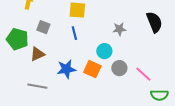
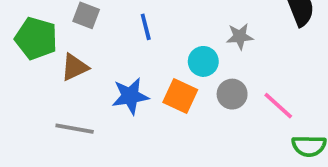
gray star: (119, 29) -> (240, 36), moved

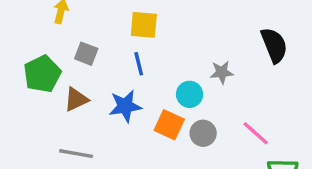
green pentagon: (36, 38) -> (42, 74), turned 30
gray circle: (232, 94) -> (203, 133), moved
blue star: (130, 96) -> (125, 106), moved

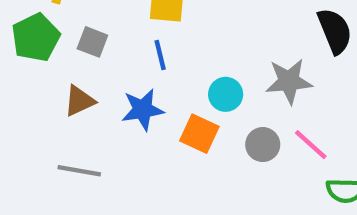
gray star: (222, 72) -> (289, 81), moved, size x1.5
green pentagon: (42, 74) -> (36, 38), moved
gray circle: (203, 133) -> (263, 145), moved

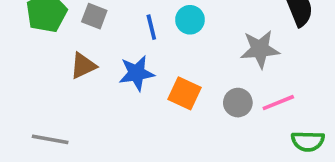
cyan circle: (226, 94) -> (190, 20), moved
pink line: (311, 145) -> (278, 103), turned -64
gray line: (79, 171) -> (50, 139), moved

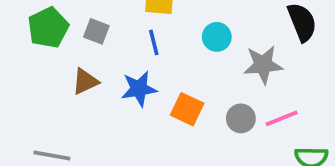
cyan circle: (190, 20) -> (217, 37), moved

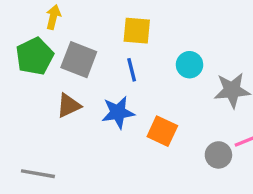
gray square: (96, 31) -> (79, 60), size x1.5
gray circle: (241, 118) -> (218, 155), moved

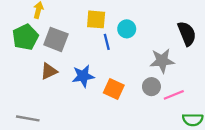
cyan circle: (190, 65) -> (127, 29), moved
blue line: (132, 70) -> (107, 42), moved
gray circle: (218, 155) -> (151, 87), moved

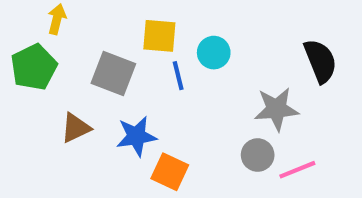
gray square: (56, 39) -> (113, 73), moved
orange square: (114, 89) -> (170, 172), moved

